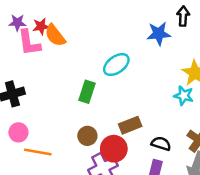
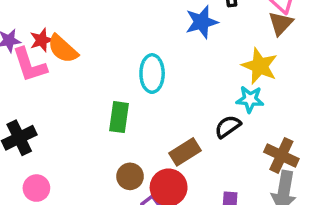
cyan ellipse: (116, 65) -> (152, 74), turned -44
black semicircle: (161, 144) -> (228, 127), moved, turned -42

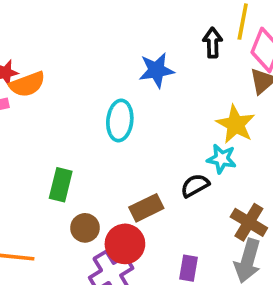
blue star: (202, 22) -> (156, 70), moved
orange semicircle: (63, 49) -> (27, 84), turned -68
green rectangle: (119, 117) -> (61, 185), moved

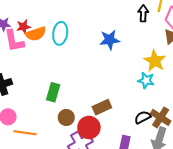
blue star: (156, 70) -> (110, 40), moved
cyan ellipse: (120, 120) -> (60, 33), moved
black semicircle: (195, 186) -> (143, 117), moved

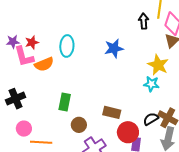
orange semicircle: (36, 34) -> (44, 64), moved
brown rectangle: (102, 107) -> (112, 112), turned 42
red circle: (89, 127) -> (128, 132), moved

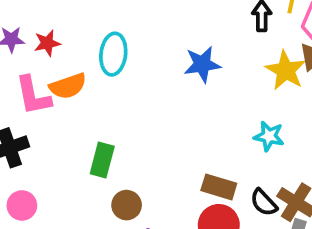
pink L-shape: (24, 57) -> (33, 96), moved
yellow star: (158, 65) -> (286, 70), moved
brown rectangle: (112, 112) -> (219, 187), moved
black semicircle: (151, 119) -> (264, 203), turned -105

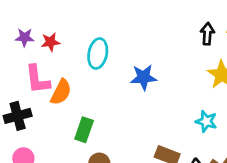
blue star: (202, 64) -> (143, 77), moved
orange semicircle: (68, 86) -> (61, 92), moved, turned -48

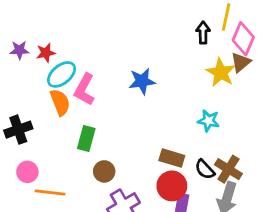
cyan ellipse: (98, 54) -> (61, 74), moved, turned 44
pink L-shape: (37, 79) -> (84, 90), moved, turned 40
orange semicircle: (61, 92) -> (60, 102), turned -44

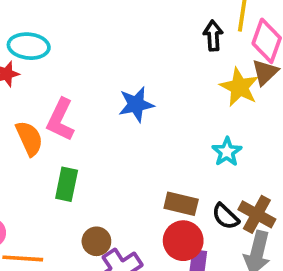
cyan ellipse: (61, 74) -> (29, 46), moved, turned 48
cyan star: (209, 121) -> (227, 152), turned 30
brown circle: (104, 171) -> (96, 241), moved

